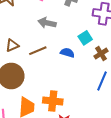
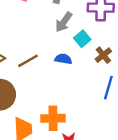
gray arrow: (47, 23) -> (64, 22), moved, turned -60

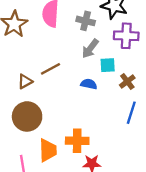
cyan square: (82, 39) -> (108, 65), turned 35
brown line: (28, 61) -> (50, 69), moved

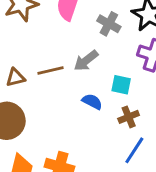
gray arrow: (90, 49) -> (86, 61), moved
brown cross: (127, 81) -> (129, 117), moved

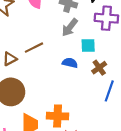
gray arrow: (86, 61) -> (70, 27), moved

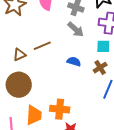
gray arrow: (70, 27) -> (76, 29), turned -90
cyan square: (88, 45) -> (103, 46), moved

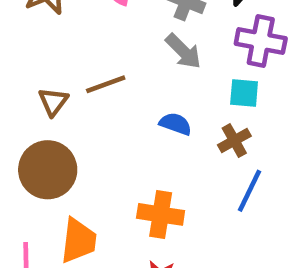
brown triangle: (20, 55) -> (53, 102), turned -32
orange cross: (60, 109) -> (161, 214), moved

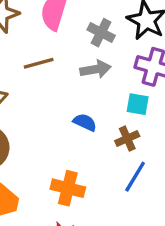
gray arrow: (183, 51) -> (96, 69), turned -60
brown line: (106, 84) -> (39, 63), moved

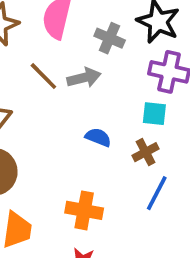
brown line: (39, 63) -> (43, 76), turned 64
gray arrow: (96, 69) -> (84, 78), moved

